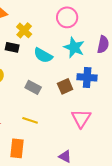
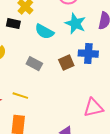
pink triangle: (81, 118) -> (93, 108), moved, turned 45
yellow line: (30, 120) -> (20, 96), moved

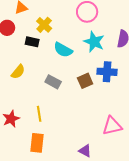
yellow line: (20, 96) -> (39, 114), turned 63

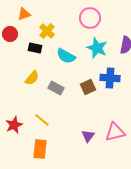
yellow semicircle: (18, 72) -> (32, 78), moved
yellow line: (39, 114) -> (42, 120), turned -42
purple triangle: (85, 151) -> (88, 136), moved, turned 40

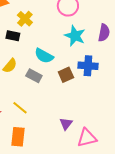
cyan semicircle: (66, 56) -> (44, 56), moved
pink triangle: (115, 132) -> (87, 138), moved

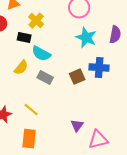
cyan semicircle: (44, 56) -> (41, 54), moved

